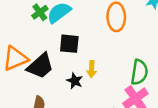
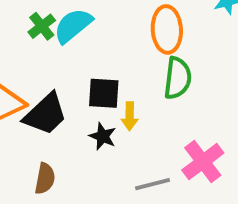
black square: (69, 44) -> (104, 93), moved
green semicircle: (139, 72) -> (178, 78), moved

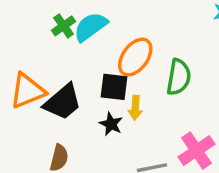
orange ellipse: (167, 29) -> (135, 57), moved, turned 36

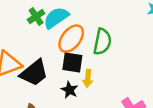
orange ellipse: (135, 57) -> (71, 39), moved
green semicircle: (179, 77) -> (102, 42), moved

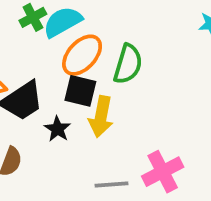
yellow arrow: (88, 78) -> (101, 117), size x1.5
black star: (69, 90) -> (57, 129), moved

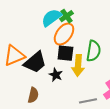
green cross: (33, 17) -> (67, 16), moved
green semicircle: (128, 64) -> (94, 51), moved

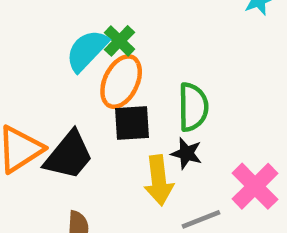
yellow arrow: (78, 65) -> (159, 180), moved
black star: (56, 75) -> (186, 153), moved

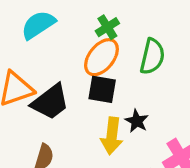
cyan semicircle: (87, 50) -> (38, 25), moved
green semicircle: (193, 107) -> (152, 56), moved

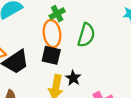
orange ellipse: (101, 57) -> (52, 34), turned -50

